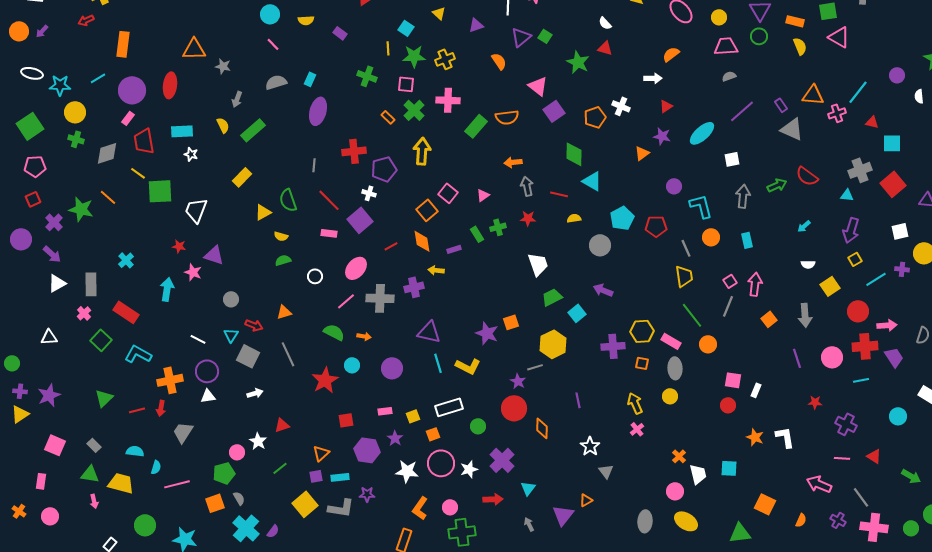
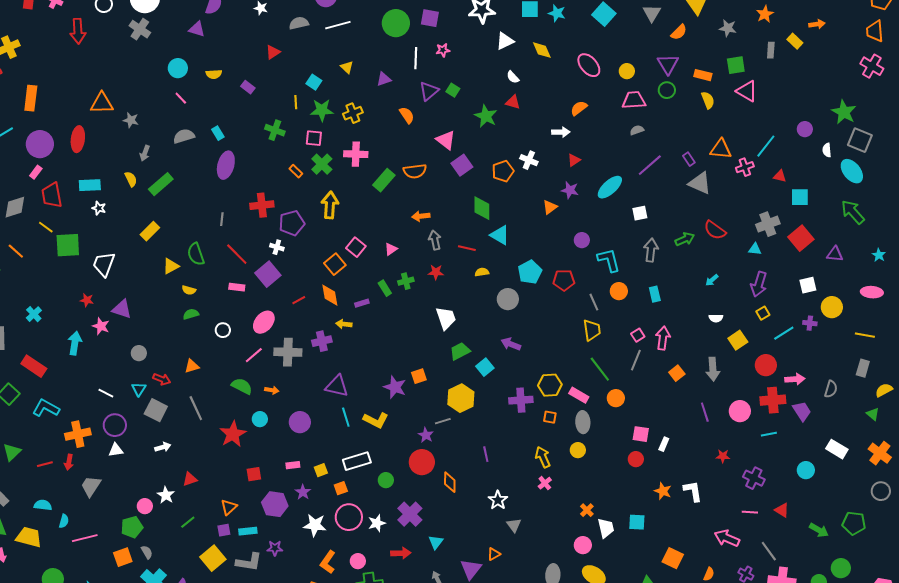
cyan rectangle: (310, 79) -> (218, 133), turned -56

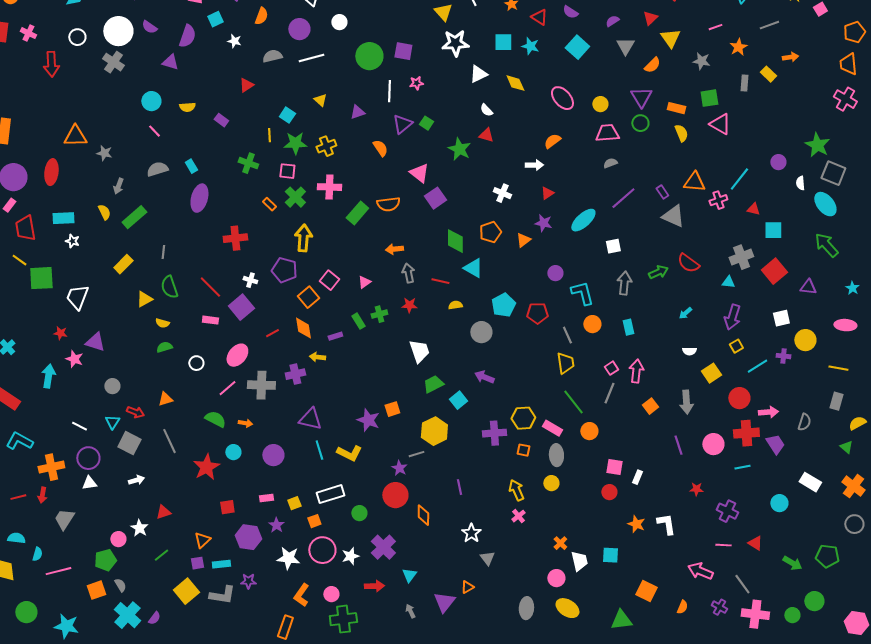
orange pentagon: (503, 171) -> (490, 232), moved
gray line: (222, 219) -> (163, 252), moved
purple pentagon: (292, 223) -> (284, 270), moved, turned 30

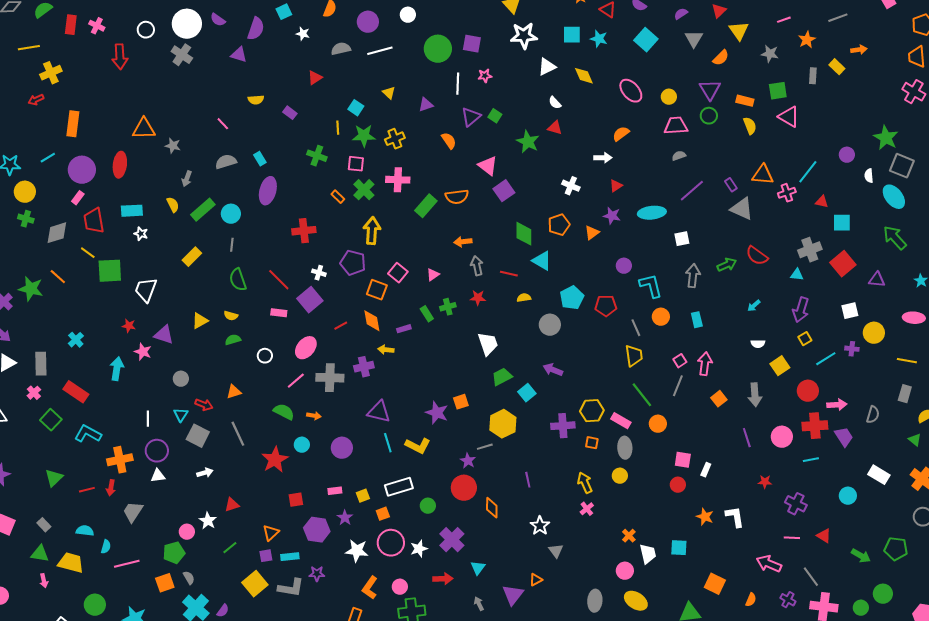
cyan circle: (151, 101) -> (231, 214), moved
cyan ellipse: (583, 220) -> (652, 213), turned 36
orange square: (308, 297) -> (377, 290), turned -30
yellow triangle: (144, 299) -> (200, 321), moved
white line: (79, 426) -> (148, 419), turned 63

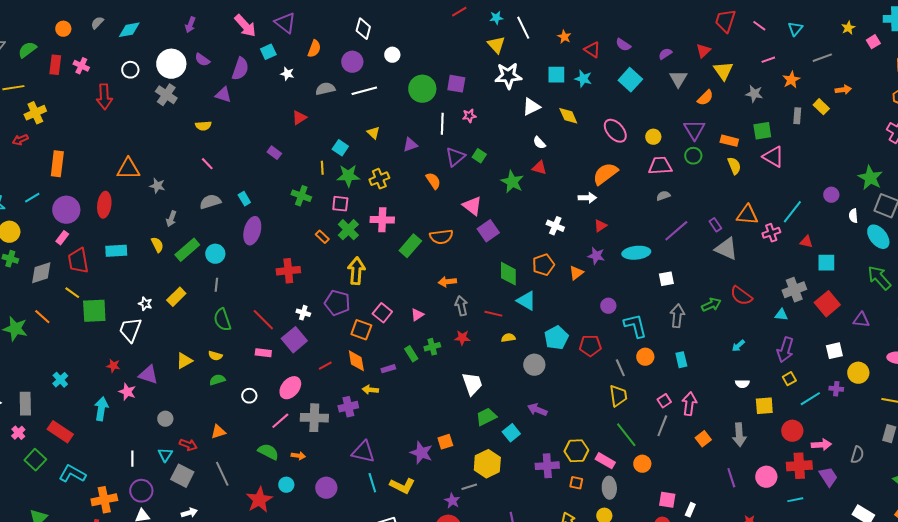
yellow semicircle: (256, 100) -> (203, 126), moved
orange semicircle: (621, 134) -> (605, 174), size x1.5
white star: (141, 234) -> (145, 304), moved
yellow square: (780, 366) -> (764, 406), turned 30

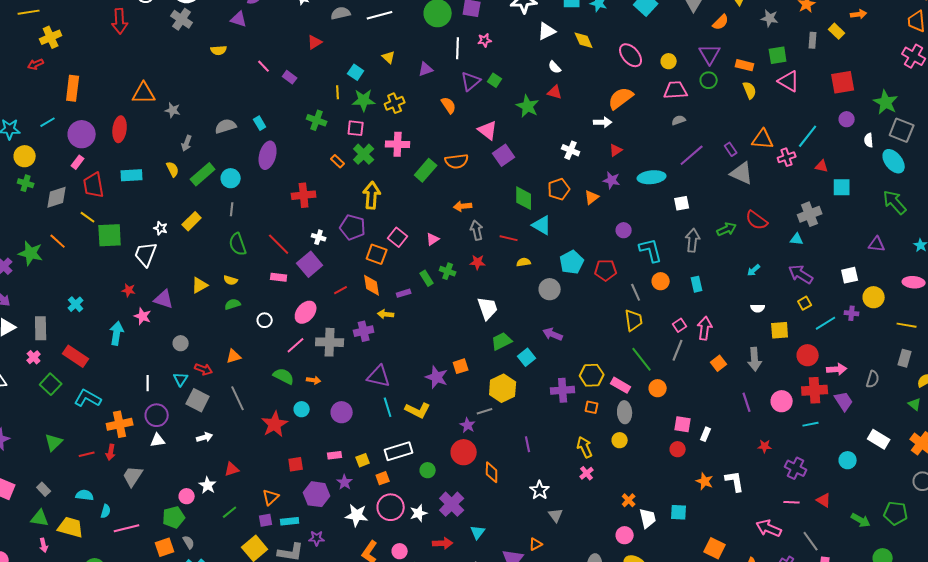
pink line: (207, 164) -> (264, 66), moved
red square: (827, 304) -> (843, 82), moved, turned 30
green cross: (432, 347) -> (448, 271), turned 35
purple arrow: (785, 350) -> (801, 274), turned 105

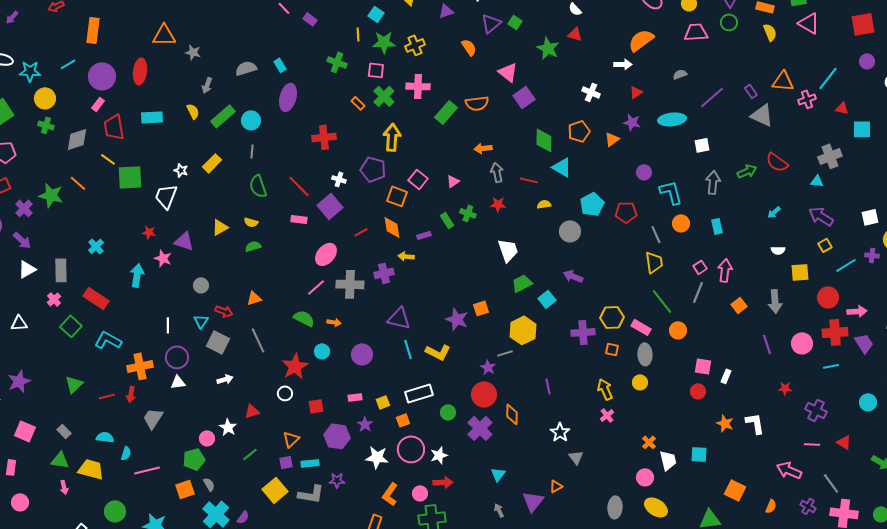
gray semicircle: (679, 120) -> (680, 74), moved
white circle: (265, 320) -> (285, 393), moved
purple cross: (452, 504) -> (480, 428), moved
red arrow: (443, 543) -> (443, 482), moved

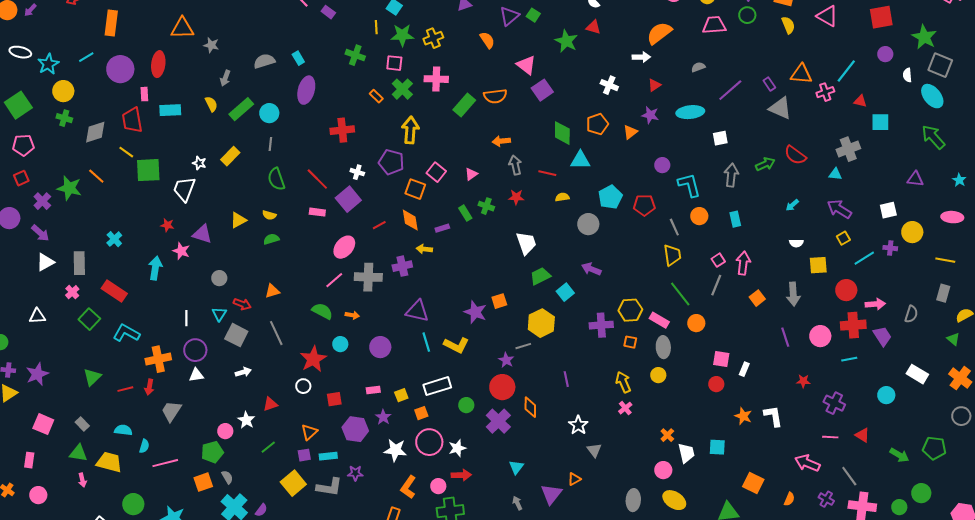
cyan star: (30, 71) -> (48, 64), turned -30
pink rectangle: (98, 104) -> (144, 94), moved, turned -40
cyan triangle: (562, 167) -> (580, 160), turned -30

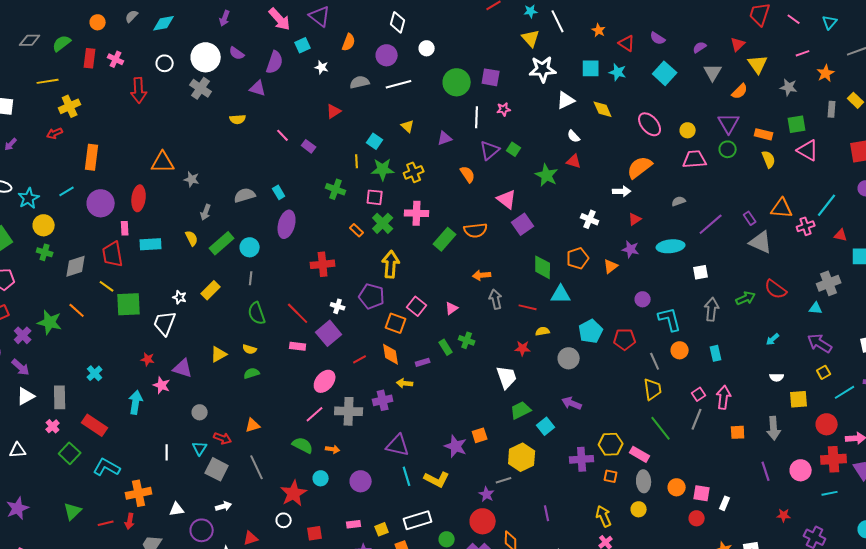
red star: (516, 197) -> (523, 348), moved
orange square: (757, 298) -> (738, 432), turned 35
orange circle: (696, 323) -> (677, 487), moved
purple circle: (195, 350) -> (202, 530), moved

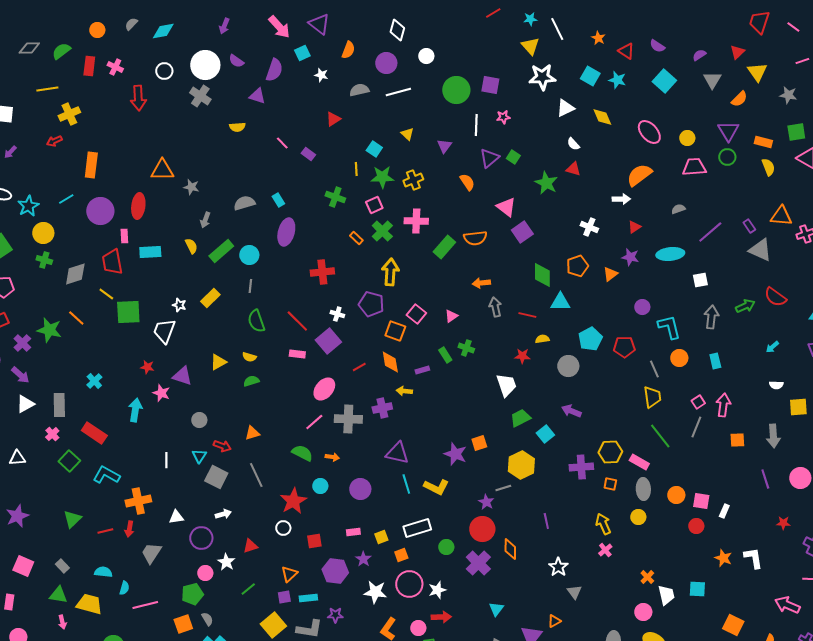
cyan square: (591, 68) -> (590, 76), turned 30
purple triangle: (445, 138) -> (444, 146), turned -35
pink square: (375, 197) -> (374, 205), turned -30

